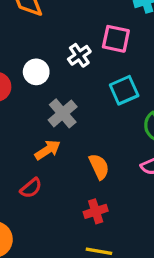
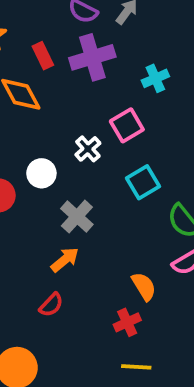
pink square: (116, 39) -> (127, 125), turned -36
orange semicircle: (99, 167) -> (144, 286), moved

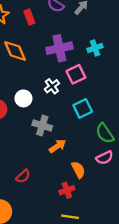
red rectangle: (43, 56) -> (29, 17), moved
purple cross: (92, 57) -> (59, 48), moved
gray cross: (77, 217) -> (42, 126), turned -30
orange arrow: (65, 260) -> (57, 146), moved

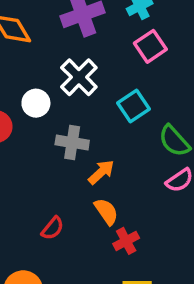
pink square: (76, 74) -> (150, 46), moved
white cross: (52, 86) -> (79, 77), size x1.5
orange semicircle: (78, 170) -> (106, 212), moved

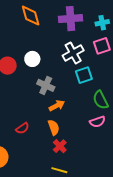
white cross: (79, 77) -> (73, 53), moved
red cross: (126, 241) -> (60, 146), turned -32

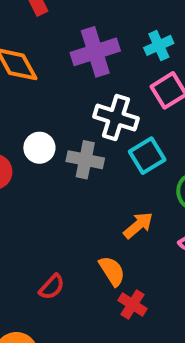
white cross: (73, 53) -> (116, 118), turned -30
gray cross: (46, 85) -> (85, 160), moved
orange arrow: (57, 106) -> (138, 225), moved

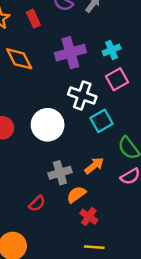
white circle: (39, 148) -> (48, 125), moved, size x1.6
gray cross: (85, 160) -> (60, 173), moved, turned -30
orange semicircle: (112, 271) -> (76, 194), turned -96

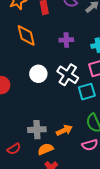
purple cross: (70, 53) -> (66, 40), size x0.6
cyan square: (102, 121) -> (87, 92), moved
white circle: (48, 125) -> (38, 74), moved, size x0.7

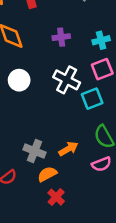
white circle: (38, 74) -> (19, 80), moved
gray cross: (37, 130) -> (35, 151), turned 30

